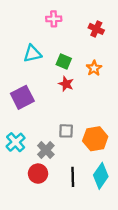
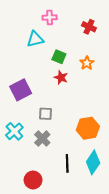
cyan triangle: (32, 54) -> (35, 39), moved
gray square: (66, 131) -> (45, 114), moved
red circle: (38, 174) -> (33, 180), moved

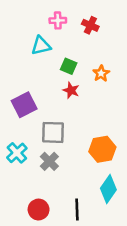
red cross: (89, 27) -> (90, 25), moved
gray square: (45, 114) -> (53, 132), size x1.5
black line: (67, 163) -> (77, 210), moved

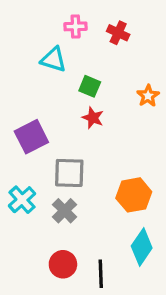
cyan triangle: (41, 46) -> (53, 60), turned 30
orange star: (101, 73) -> (148, 96), moved
red circle: (39, 210) -> (63, 264), moved

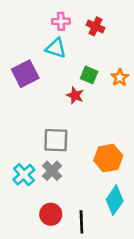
cyan triangle: (53, 60) -> (56, 48), moved
green square: (90, 86) -> (89, 75), moved
purple square: (31, 137) -> (25, 74), moved
cyan cross: (22, 200) -> (24, 175), moved

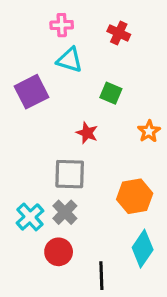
pink cross: (61, 21) -> (62, 25), moved
orange star: (120, 78) -> (149, 131), moved
red star: (75, 95) -> (87, 133), moved
red circle: (51, 214) -> (59, 252), moved

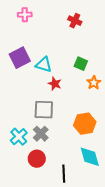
pink cross: (62, 25) -> (25, 15), moved
cyan triangle: (70, 60) -> (44, 65), moved
green square: (111, 93) -> (81, 64), moved
cyan diamond: (143, 249) -> (90, 157), turned -50

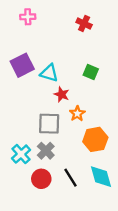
orange star: (94, 83) -> (77, 114), moved
black line: (64, 174) -> (71, 178), moved, turned -30

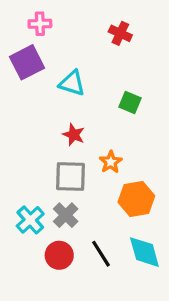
purple square: (22, 65) -> (27, 62), moved
cyan triangle: (49, 73) -> (72, 83), moved
red star: (62, 94) -> (74, 135), moved

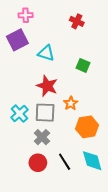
red star: (74, 135) -> (47, 86), size x1.5
cyan cross: (30, 220) -> (19, 114), moved

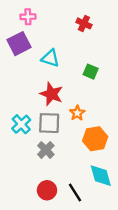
black line: (65, 162) -> (75, 192), moved
red circle: (38, 163) -> (47, 190), moved

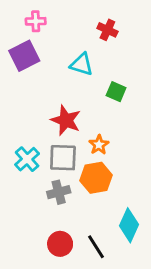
cyan triangle: (50, 58) -> (82, 64), moved
orange hexagon: (95, 139) -> (96, 178), moved
gray cross: (46, 150) -> (59, 192), turned 30
cyan diamond: (101, 176) -> (129, 225), turned 40

